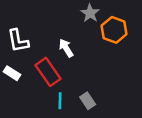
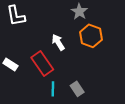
orange hexagon: (114, 30) -> (91, 36), moved
white L-shape: (18, 41) -> (16, 16), moved

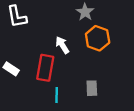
red rectangle: (42, 63) -> (45, 68), turned 45
gray rectangle: (77, 89) -> (92, 88), moved, turned 32

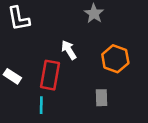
orange hexagon: (98, 38) -> (115, 59), moved
cyan line: (57, 95) -> (41, 105), moved

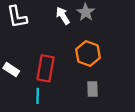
white arrow: (69, 50) -> (63, 16), moved
orange hexagon: (115, 59) -> (88, 53), moved

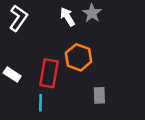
white L-shape: (17, 17) -> (18, 18), turned -135
orange hexagon: (88, 53) -> (78, 57), moved

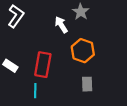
white arrow: (67, 17) -> (61, 25), moved
orange hexagon: (78, 57) -> (83, 51), moved

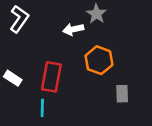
white arrow: (61, 25) -> (73, 29), turned -70
gray rectangle: (87, 84) -> (122, 94), moved

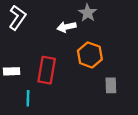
white rectangle: (13, 78) -> (12, 71), turned -35
cyan line: (42, 108) -> (28, 98), moved

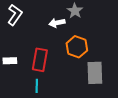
gray rectangle: (111, 85) -> (95, 73), size x1.6
cyan line: (28, 98) -> (37, 86), moved

